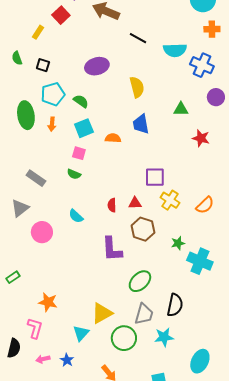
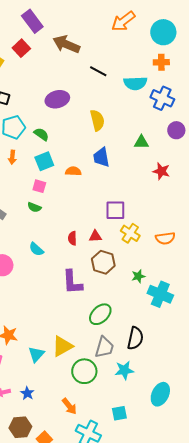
orange cross: (212, 29) -> (161, 62), moved
orange semicircle: (205, 205) -> (165, 238), turned 36
cyan triangle: (81, 333) -> (36, 354), moved

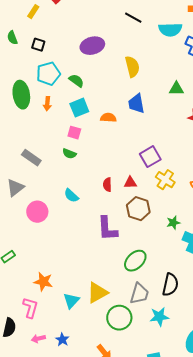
purple square: (115, 210) -> (150, 157), turned -30

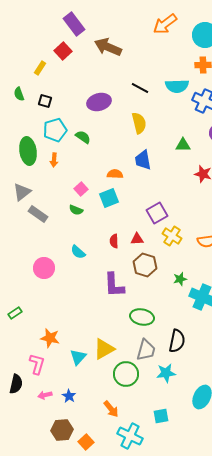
black line: (133, 18) -> (140, 88), moved
cyan square: (79, 108) -> (109, 198), moved
pink square: (74, 133) -> (81, 189), turned 32
gray triangle: (15, 188) -> (22, 192), moved
green ellipse: (135, 261) -> (142, 317), turned 55

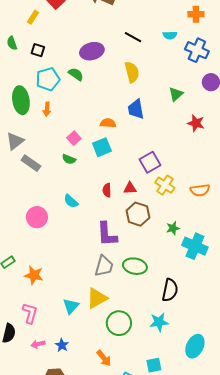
cyan semicircle: (177, 86) -> (170, 35), size x0.6
green semicircle: (83, 137) -> (76, 74), moved
green triangle: (183, 145) -> (176, 94), turned -42
orange star: (50, 338) -> (34, 275), moved
gray trapezoid: (146, 350) -> (104, 266), moved

